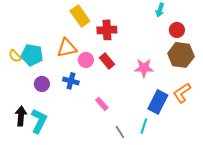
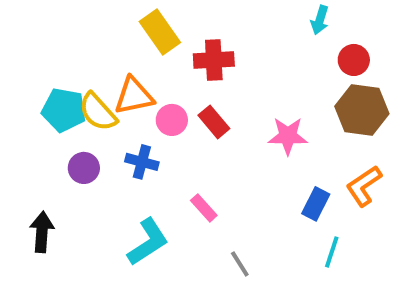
yellow semicircle: (15, 56) -> (98, 112), moved, size x1.5
blue rectangle: (158, 102) -> (316, 204), size x0.7
cyan L-shape: (39, 121) -> (148, 242), moved, turned 30
cyan line: (144, 126) -> (332, 252), moved

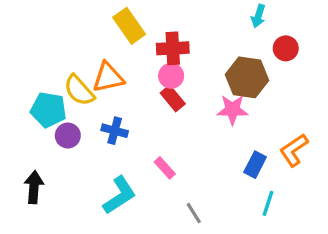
cyan pentagon: (64, 110) -> (48, 110), moved
brown hexagon: (362, 110) -> (247, 77), moved
pink circle: (172, 120) -> (171, 76), moved

